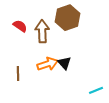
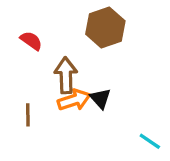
brown arrow: (42, 31) -> (66, 75), moved
cyan line: (96, 90) -> (150, 141), turned 56

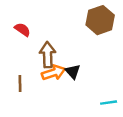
brown hexagon: (105, 28) -> (100, 20), moved
cyan line: (150, 141) -> (109, 103), turned -42

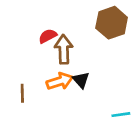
red semicircle: (22, 30) -> (48, 36), moved, turned -63
brown arrow: (48, 55) -> (64, 49), moved

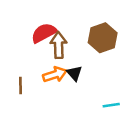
brown hexagon: (112, 23) -> (103, 38), moved
red semicircle: (48, 36) -> (44, 33), size x1.5

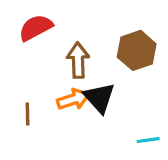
red semicircle: (44, 33) -> (36, 28), moved
black triangle: (74, 73) -> (99, 98), size x1.5

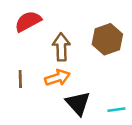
black triangle: (99, 98) -> (78, 103), moved
brown line: (28, 114) -> (20, 79), moved

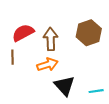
red semicircle: (28, 21) -> (23, 33), moved
brown line: (20, 79) -> (12, 57), moved

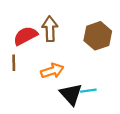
brown arrow: (51, 39) -> (50, 29), moved
cyan line: (96, 91) -> (88, 91), moved

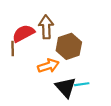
brown hexagon: (98, 36) -> (69, 46), moved
brown line: (14, 63) -> (13, 49), moved

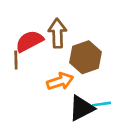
black triangle: (66, 87) -> (81, 108), turned 45

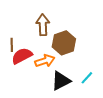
red semicircle: (29, 41) -> (22, 56), moved
cyan line: (102, 104) -> (87, 78), moved, turned -40

